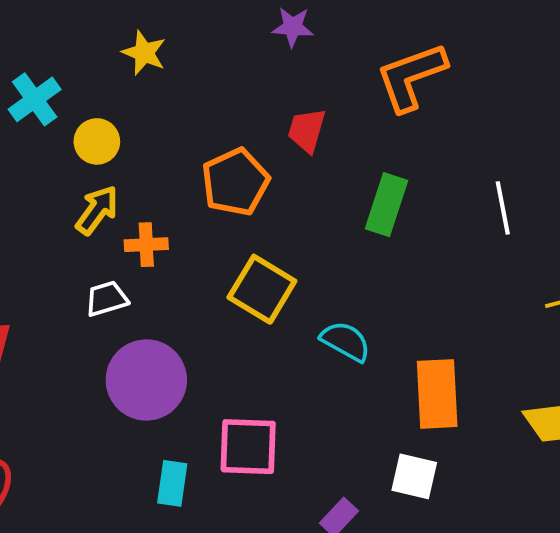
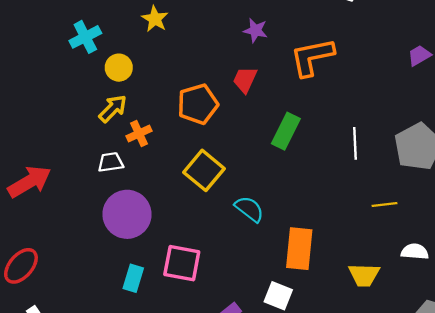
purple star: (293, 27) -> (255, 30), moved
orange cross: (146, 245) -> (139, 134), turned -30

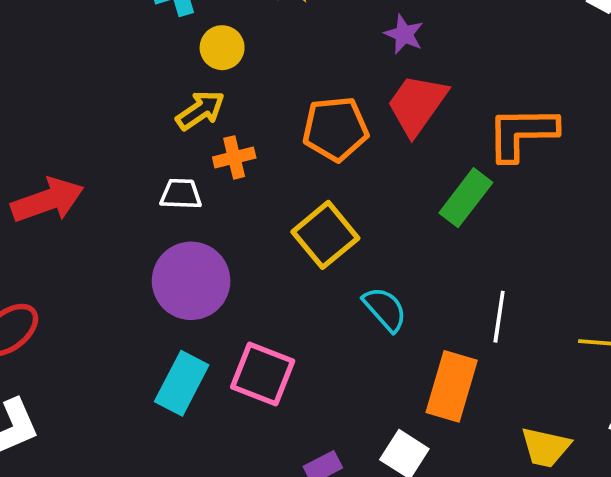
purple star: (255, 30) -> (404, 34), moved
orange L-shape: (312, 57) -> (522, 133), moved
red trapezoid: (245, 80) -> (417, 104), size x1.5
white line: (355, 143) -> (499, 317), moved
cyan rectangle: (133, 278) -> (182, 383), size x1.4

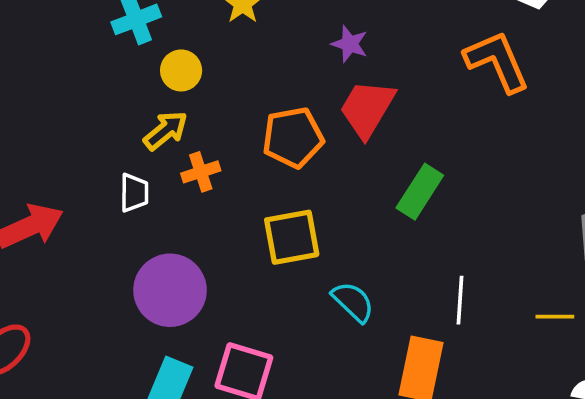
orange L-shape: (522, 133) -> (497, 61), moved, turned 72
white trapezoid: (181, 194) -> (134, 193), moved, turned 93
yellow square: (325, 235) -> (292, 237), turned 34

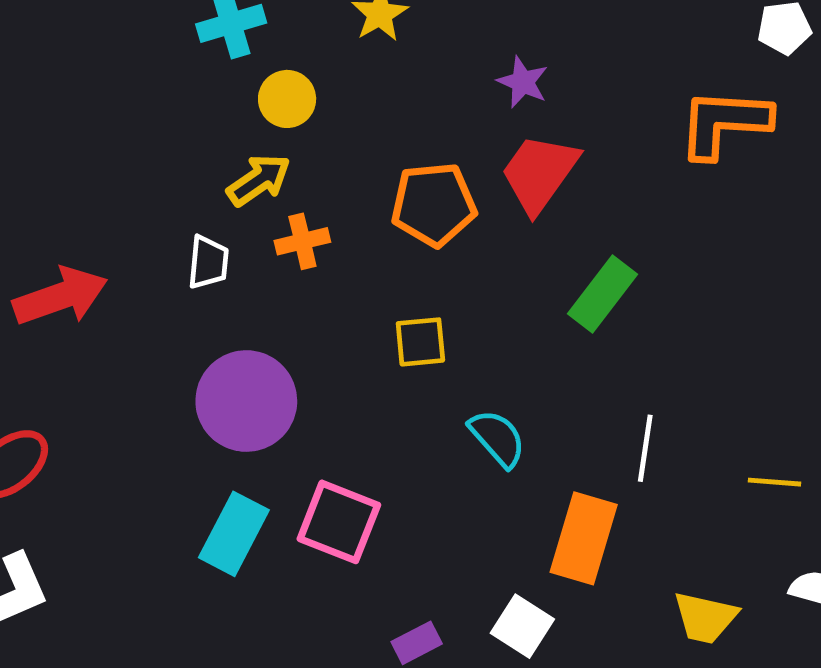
orange L-shape: (497, 61) -> (724, 123), turned -68
yellow square: (292, 237) -> (420, 342), size x0.7

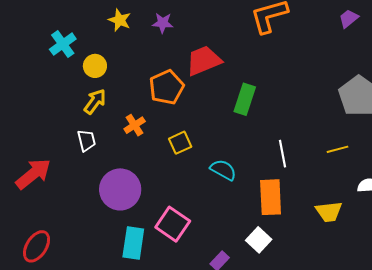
purple star: (523, 82) -> (163, 23), moved
red trapezoid: (539, 173) -> (204, 61), turned 51
orange cross: (302, 241) -> (135, 125), moved
pink square: (339, 522) -> (173, 224), turned 32
white square: (522, 626) -> (259, 240), turned 30

